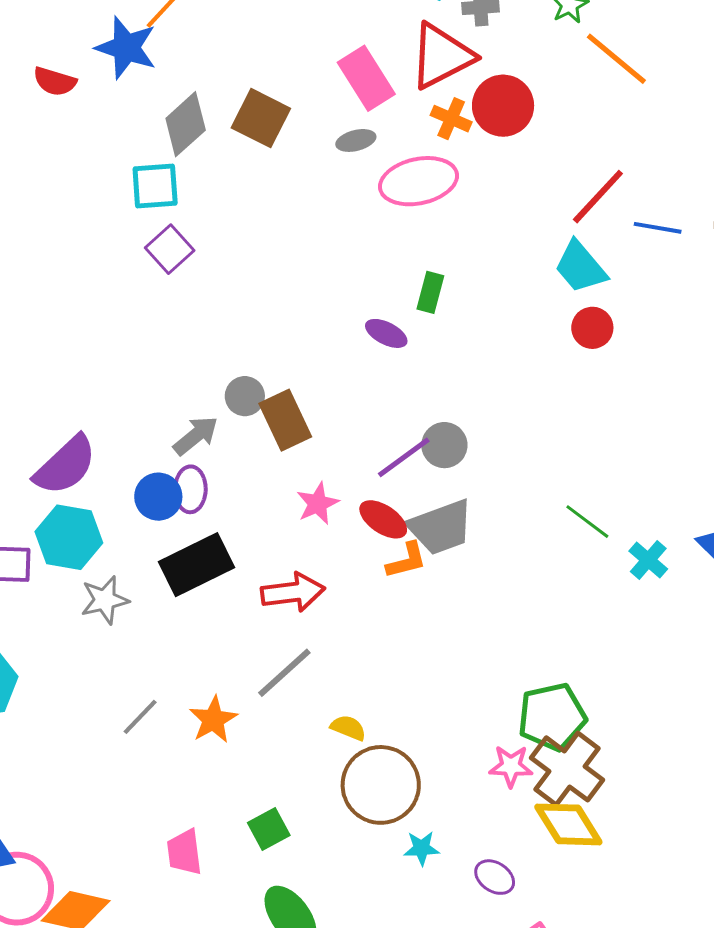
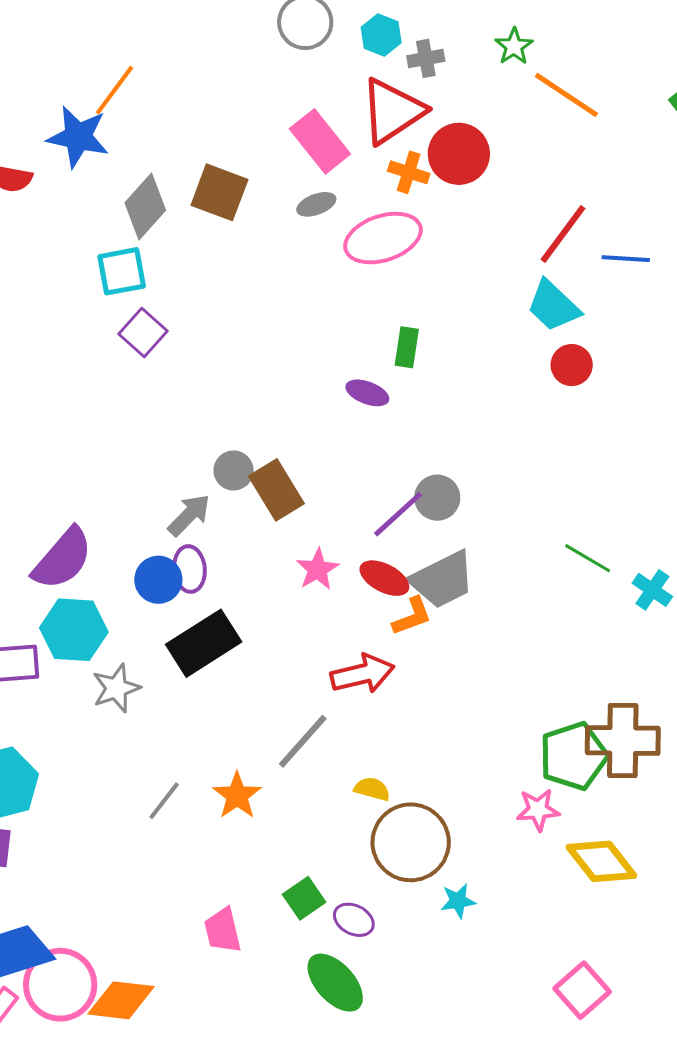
red arrow: (293, 592) -> (362, 674), moved
brown cross: (567, 769) -> (623, 741), moved, turned -30
purple ellipse: (495, 877) -> (354, 920), moved

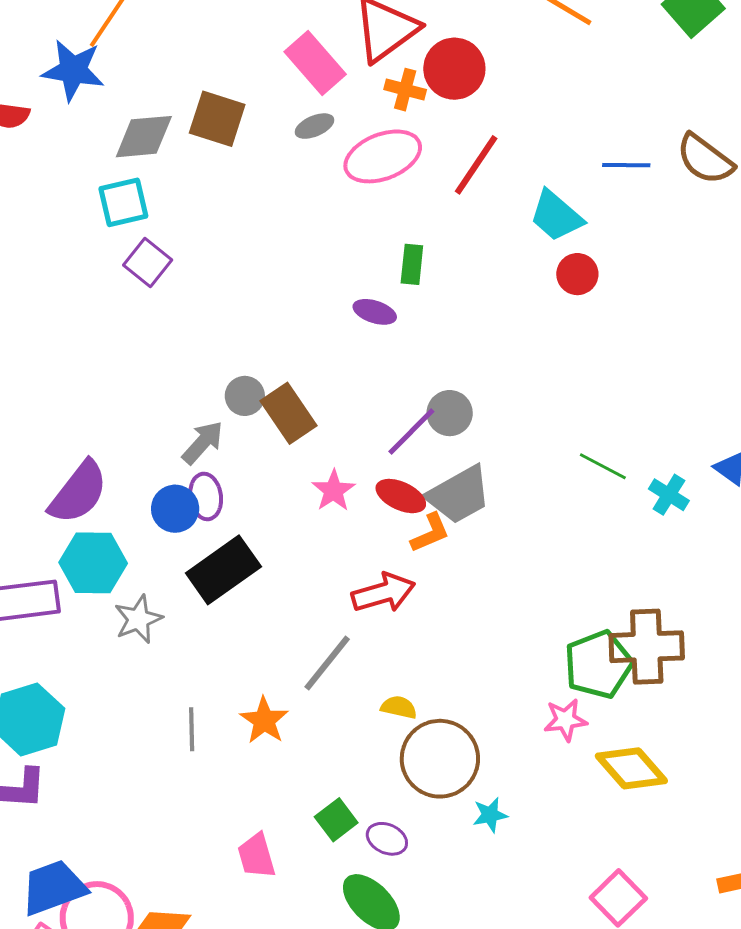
gray diamond: (145, 207) -> (144, 137), turned 46
red line: (563, 234) -> (476, 165), moved
gray line: (164, 801) -> (192, 729), turned -36

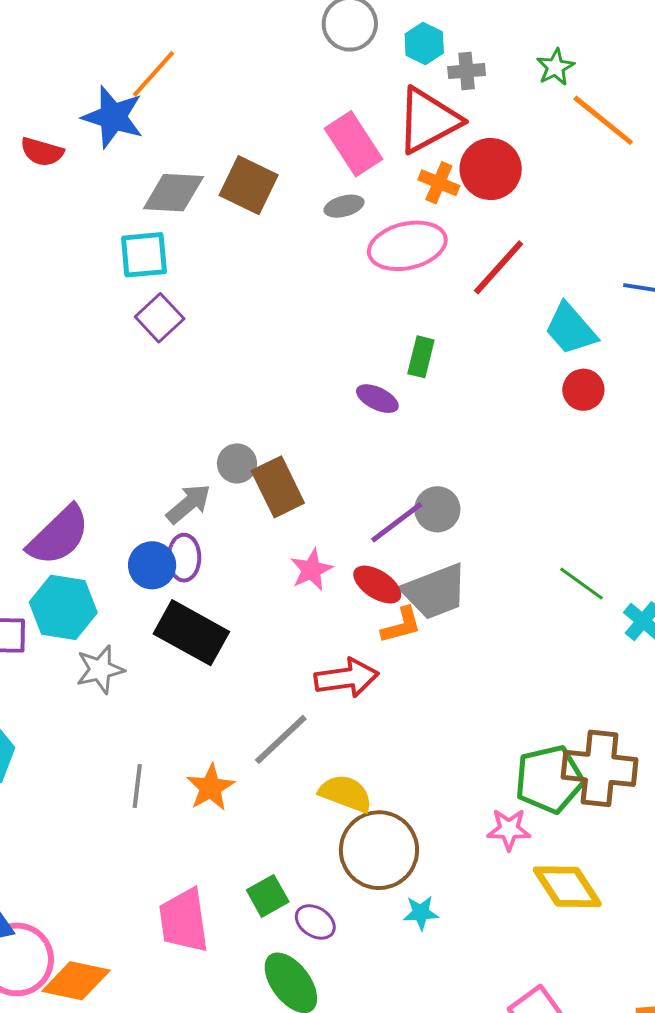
black rectangle: (223, 570) -> (191, 633), turned 56
yellow semicircle: (399, 707) -> (346, 793), size x1.5
pink trapezoid: (256, 856) -> (184, 920), size x1.4

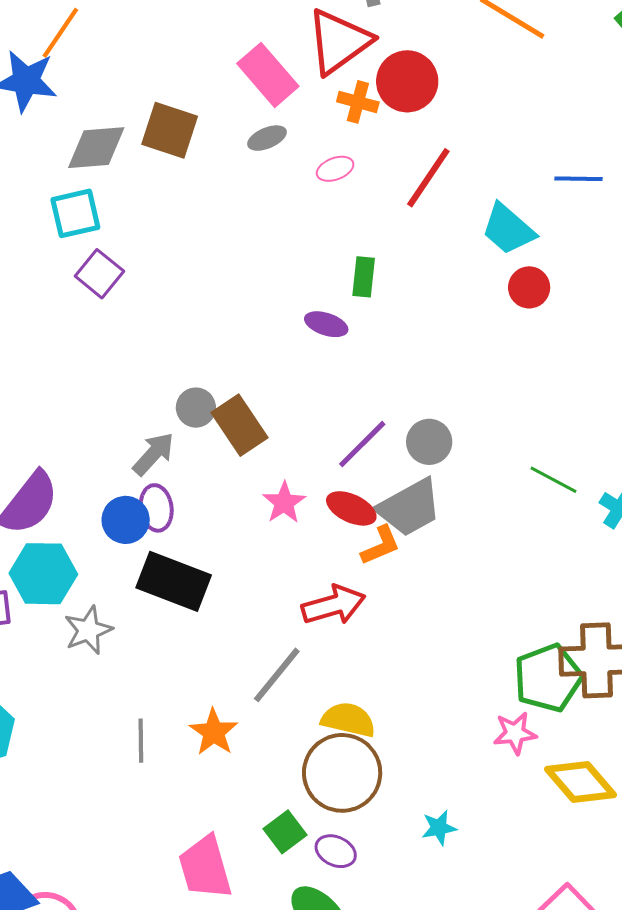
pink ellipse: (407, 246) -> (335, 169), size x0.5
gray circle: (437, 509) -> (429, 442), moved
brown circle: (379, 850) -> (342, 773), moved

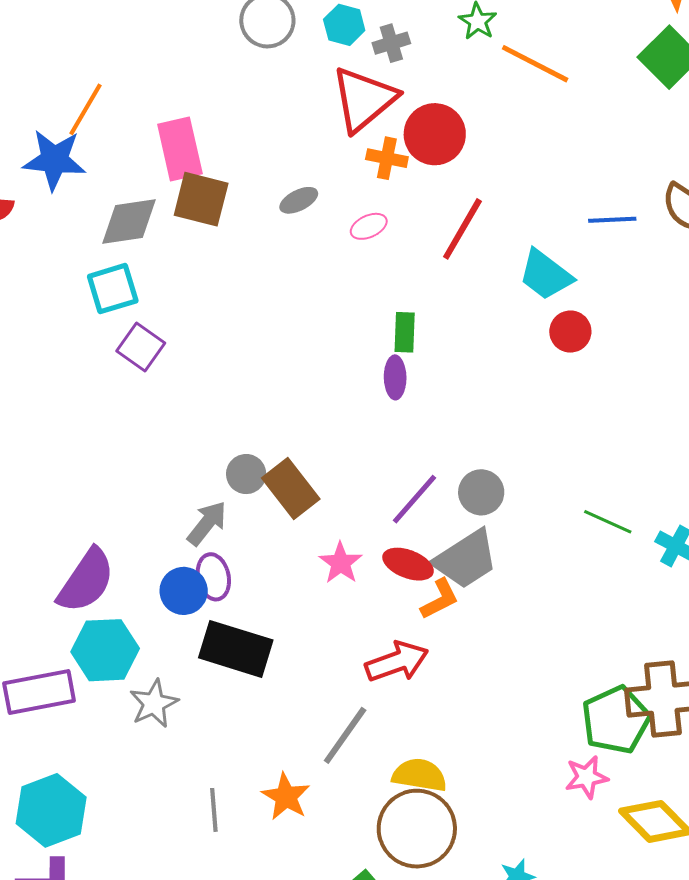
pink rectangle: (268, 75) -> (180, 149), moved, turned 32
purple ellipse: (326, 324) -> (395, 377), moved, turned 75

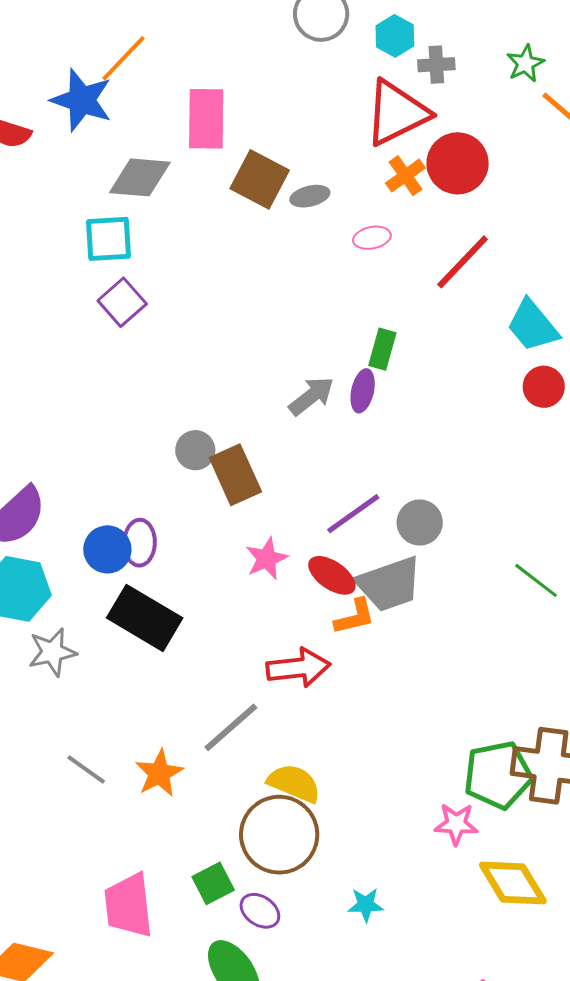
orange cross: (387, 158) -> (405, 176), turned 30
brown square: (201, 199) -> (260, 179), moved
gray arrow: (207, 523) -> (311, 396), moved
gray line: (214, 810) -> (86, 770), turned -63

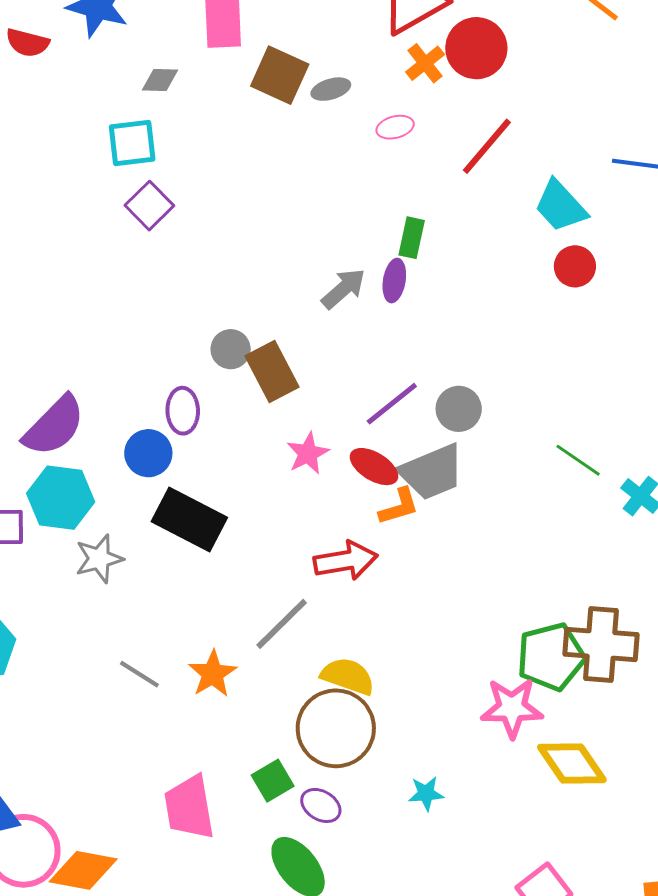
gray diamond: (140, 177) -> (160, 80), size x0.6
purple ellipse: (140, 543) -> (183, 411), moved
pink star: (456, 824) -> (512, 708), size x1.4

